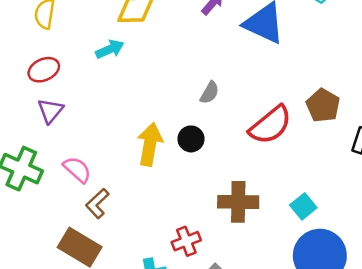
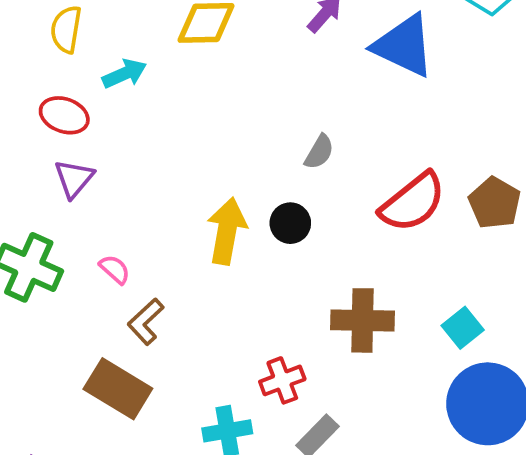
cyan arrow: (110, 49) -> (124, 74), moved
red ellipse: (44, 70) -> (64, 115), turned 44
brown pentagon: (323, 105) -> (495, 203), moved
pink semicircle: (77, 170) -> (115, 269), size x0.7

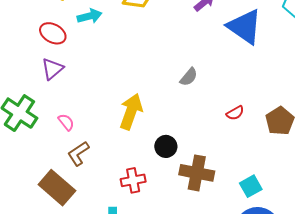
red semicircle: (413, 202) -> (235, 113), size x0.5
black circle: (290, 223) -> (166, 146), moved
red cross: (282, 380) -> (133, 180), moved

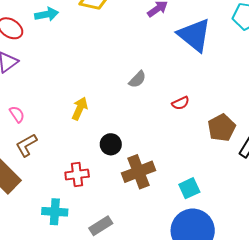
yellow arrow: (131, 112) -> (80, 109), size x0.7
red semicircle: (235, 113) -> (181, 103), moved
brown cross: (197, 173) -> (139, 172), turned -36

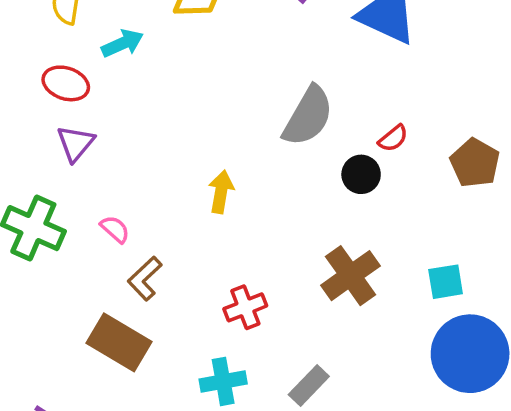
gray semicircle: (137, 79) -> (308, 116), size x1.8
black circle: (111, 144) -> (361, 174), moved
cyan square: (189, 188) -> (446, 282), turned 30

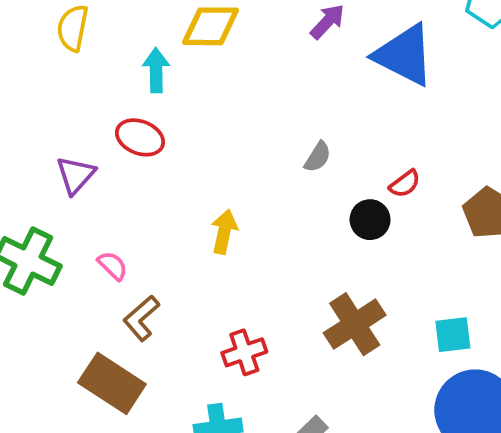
cyan arrow: (123, 43) -> (156, 70), moved, turned -69
red ellipse: (66, 83) -> (140, 137), moved
gray semicircle: (308, 116) -> (318, 157), size x0.5

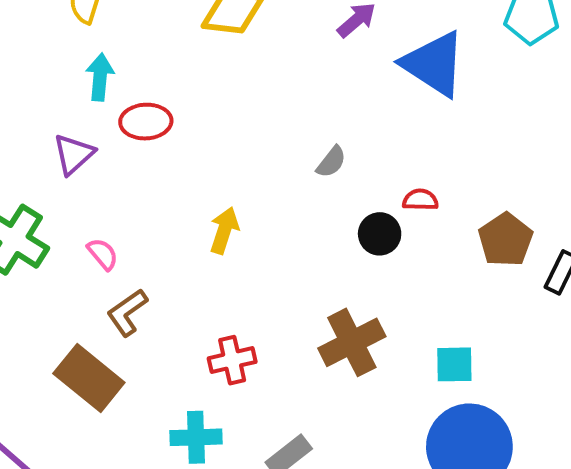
cyan arrow: (156, 70) -> (100, 77), moved
red ellipse: (140, 137) -> (146, 122), turned -30
red semicircle: (405, 184) -> (420, 200), turned -148

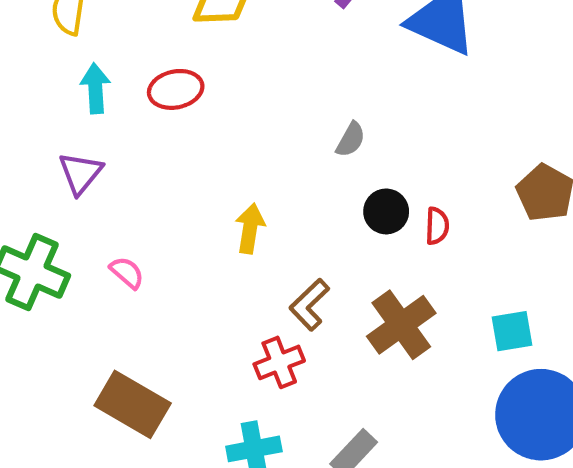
red ellipse: (146, 122) -> (176, 89), moved
red semicircle: (420, 200) -> (437, 226), moved, turned 100
black circle: (380, 234) -> (386, 211), moved
brown L-shape: (127, 313) -> (309, 305), moved

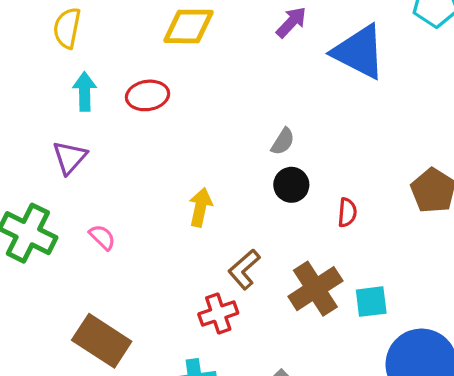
black circle: (386, 211) -> (291, 185), moved
cyan square: (512, 331) -> (371, 302), moved

